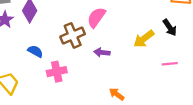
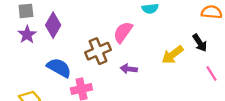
blue semicircle: (35, 51) -> (59, 68), size x1.5
pink line: (170, 64) -> (212, 74), moved, turned 63

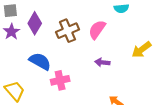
brown cross: (98, 51) -> (67, 31), moved

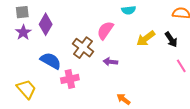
brown cross: (67, 31) -> (83, 48), moved, turned -30
yellow arrow: (141, 50) -> (146, 38), moved

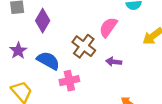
purple star: (23, 32) -> (18, 51), moved

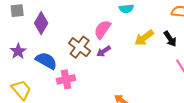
purple arrow: (114, 62) -> (104, 51), moved, turned -40

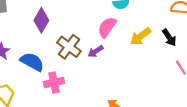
purple diamond: (41, 23) -> (41, 20), moved
pink semicircle: (102, 29) -> (107, 27), moved

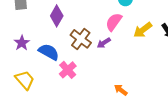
pink cross: (54, 83) -> (68, 70), turned -30

